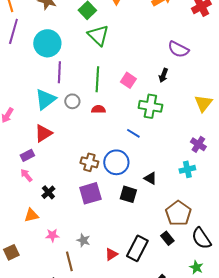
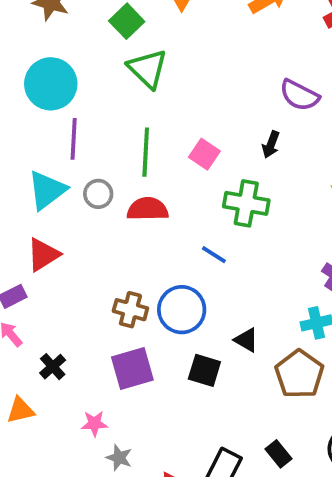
red semicircle: (98, 109) -> (148, 209), size x1.5
brown pentagon: (178, 213) -> (299, 374), moved
pink star: (52, 235) -> (94, 423), moved

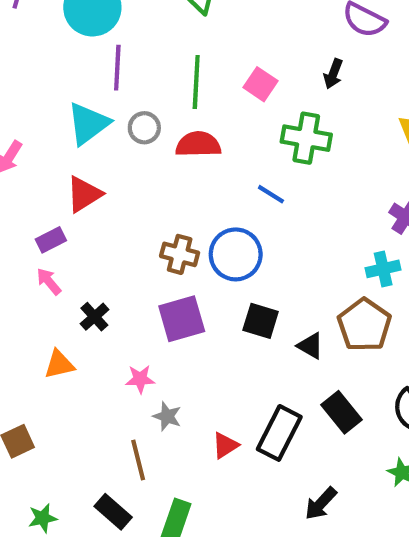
black triangle: (246, 340) -> (310, 346), moved
black rectangle: (278, 454) -> (342, 412), size x1.4

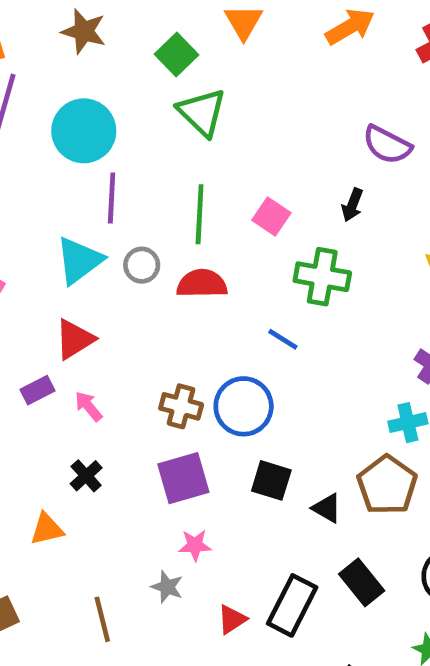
pink arrow: (49, 281) -> (88, 406), moved
pink star: (140, 379) -> (195, 545), moved
brown line: (138, 460) -> (102, 619), moved

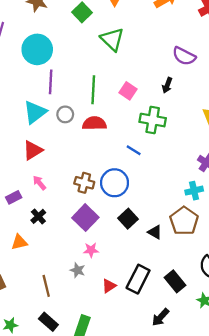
green triangle: (202, 112) -> (112, 39), moved
purple rectangle: (38, 390) -> (14, 197), moved
purple square: (183, 478) -> (85, 218), turned -30
black square: (271, 480) -> (128, 219), turned 30
black rectangle: (362, 582) -> (175, 281), moved

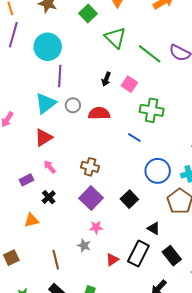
black arrow: (167, 85) -> (106, 79), moved
green line: (93, 90) -> (150, 54), moved, turned -55
blue circle: (115, 183) -> (158, 171), moved
black triangle: (155, 232) -> (154, 228), moved

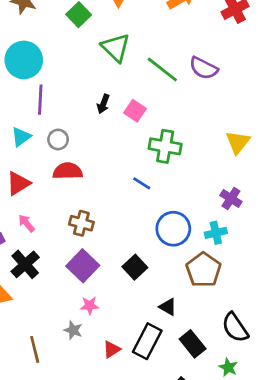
cyan triangle: (46, 103) -> (21, 137), size x0.7
red semicircle: (99, 113) -> (68, 171), moved
black cross: (49, 197) -> (25, 264), size x1.5

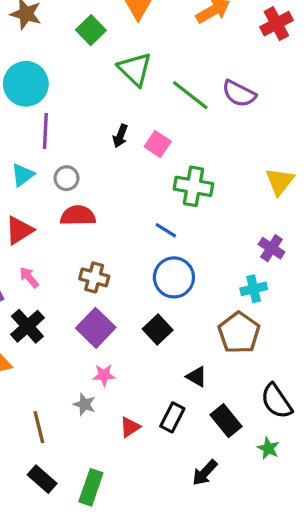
blue circle: (173, 229) -> (174, 277), moved
black rectangle: (147, 341) -> (172, 417), size x0.7

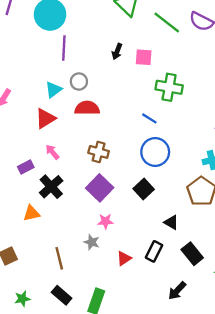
pink square: (158, 144) -> (144, 57), turned -30
cyan triangle: (23, 175) -> (53, 90), moved

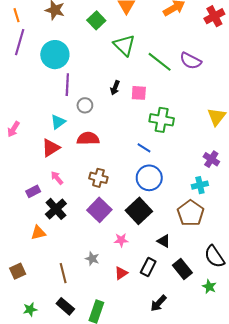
gray circle: (79, 81) -> (85, 105), moved
black square: (144, 189) -> (139, 211), size x1.4
pink star: (105, 221) -> (121, 240), moved
black arrow: (177, 291) -> (159, 303), moved

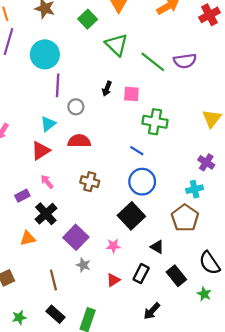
purple semicircle: (191, 61) -> (185, 61), turned -35
purple square: (99, 210) -> (76, 237), moved

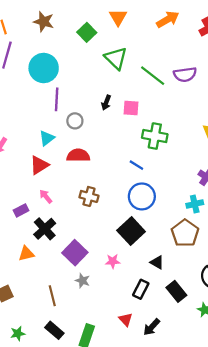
red triangle: (113, 280) -> (126, 319), moved, turned -40

